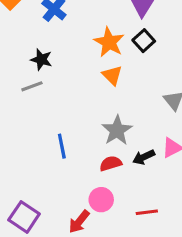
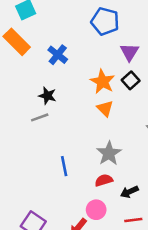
black arrow: (144, 157) -> (129, 192), moved

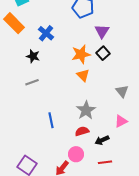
orange star: (103, 82) -> (81, 54), turned 30
black star: (47, 96) -> (33, 56), moved

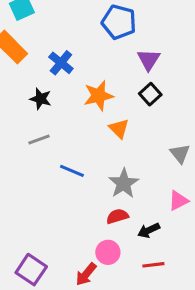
orange star: (81, 54) -> (99, 96), moved
blue line: (51, 120) -> (72, 171), moved, turned -56

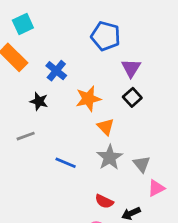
gray line: (39, 140) -> (26, 136), moved
gray triangle: (180, 154) -> (142, 164), moved
gray star: (124, 183) -> (110, 157), moved
red semicircle: (117, 216) -> (104, 201), turned -138

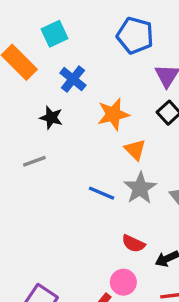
cyan square: (23, 24) -> (55, 34), moved
blue line: (66, 163) -> (102, 193), moved

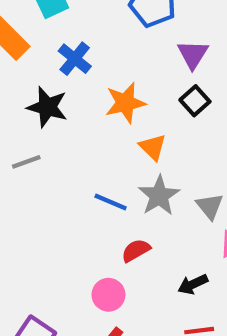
black star: (51, 118) -> (47, 107), size x1.4
red semicircle: (133, 244) -> (136, 250), moved, turned 125
pink circle: (123, 282) -> (108, 295), moved

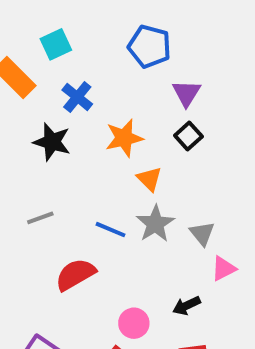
gray line: (26, 162) -> (40, 218), moved
red semicircle: (136, 250) -> (75, 274), moved, size x1.5
pink circle: (108, 295) -> (134, 323), moved

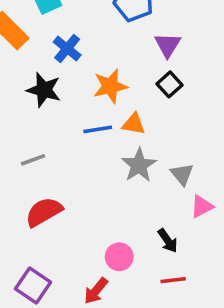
orange triangle: (149, 179) -> (134, 124), turned -35
blue line: (110, 230) -> (98, 129), moved, turned -32
red semicircle: (75, 274) -> (44, 212), moved
black arrow: (186, 306) -> (168, 241), turned -100

